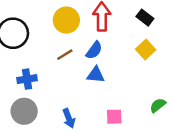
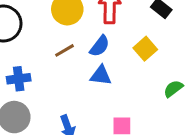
yellow square: (146, 49) -> (145, 49), moved
green semicircle: (158, 105) -> (173, 89), moved

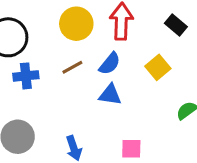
blue cross: (19, 79) -> (26, 76), moved

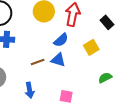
brown line: (72, 67) -> (38, 62), moved

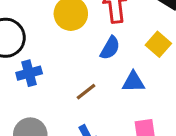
blue triangle: (58, 60) -> (133, 82), moved

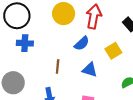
brown line: (86, 92) -> (58, 67), turned -64

